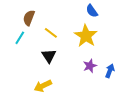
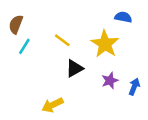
blue semicircle: (92, 11) -> (123, 17), moved, turned 136
brown semicircle: (29, 18) -> (16, 24), moved
black triangle: (49, 56) -> (74, 68), moved, turned 35

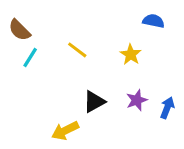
brown semicircle: (16, 24) -> (19, 30), turned -66
yellow star: (105, 44) -> (131, 54), size x0.6
black triangle: (74, 68) -> (94, 102), moved

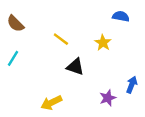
cyan line: (30, 58) -> (13, 58), moved
purple star: (137, 100) -> (108, 98), moved
black triangle: (94, 102) -> (75, 67), moved, turned 48

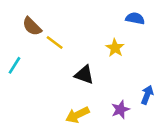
brown semicircle: (15, 24) -> (32, 26), moved
yellow line: (61, 39) -> (55, 43), moved
yellow arrow: (51, 103) -> (77, 115), moved

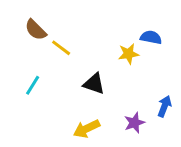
blue semicircle: (135, 18) -> (151, 37), moved
yellow star: (115, 48) -> (128, 54), turned 30
cyan line: (14, 65) -> (33, 85), moved

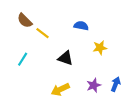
blue semicircle: (151, 37) -> (81, 26), moved
yellow star: (128, 54) -> (100, 48), moved
blue arrow: (164, 106) -> (116, 84), moved

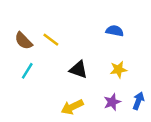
brown semicircle: (25, 21) -> (23, 41), moved
blue semicircle: (81, 26) -> (115, 31), moved
yellow star: (100, 48) -> (118, 70), moved

